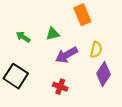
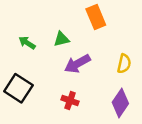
yellow semicircle: (96, 50) -> (124, 64), moved
purple diamond: (104, 74) -> (120, 103), moved

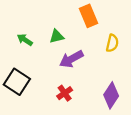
yellow semicircle: (124, 64) -> (112, 43), moved
red cross: (70, 101) -> (65, 93), turned 35

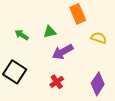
yellow semicircle: (112, 43) -> (99, 38), turned -84

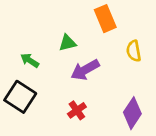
green arrow: (22, 35) -> (30, 60), moved
yellow semicircle: (99, 38) -> (134, 51), turned -119

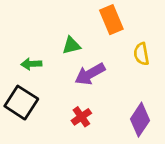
green arrow: (30, 60) -> (31, 64), turned -36

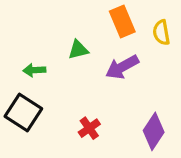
yellow semicircle: (141, 54) -> (161, 33), moved
purple arrow: (90, 74) -> (122, 67), moved

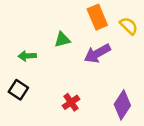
yellow semicircle: (161, 33) -> (129, 26), turned 144
black square: (23, 113) -> (18, 90), size x0.7

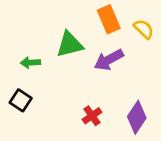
green triangle: (62, 40) -> (70, 44), size x1.5
red cross: (71, 102) -> (92, 116), moved

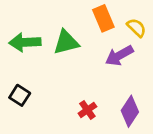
purple arrow: (109, 60) -> (119, 56), moved
green arrow: (30, 63) -> (25, 42), moved, size x1.6

